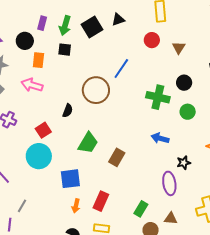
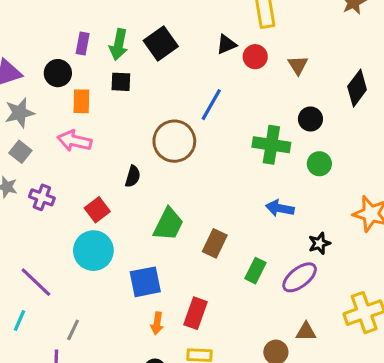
black triangle: (118, 19) -> (226, 44), moved
purple ellipse: (169, 183) -> (300, 277), turned 65
green rectangle: (141, 209) -> (255, 271), moved

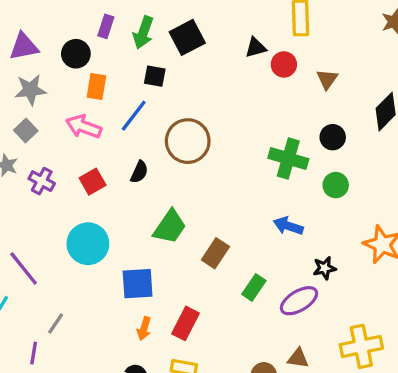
black square: (121, 82) -> (155, 76), moved
blue line: (211, 105) -> (134, 116), moved
red square: (97, 210) -> (93, 182), moved

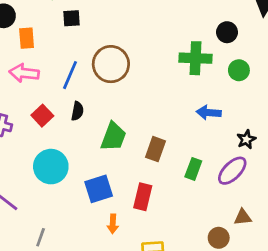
blue line: (134, 116) -> (70, 75), moved
black semicircle: (139, 172) -> (77, 111), moved
red rectangle: (186, 323) -> (143, 197), moved

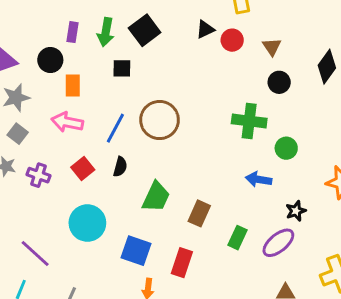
black circle: (227, 32) -> (279, 82), moved
green circle: (239, 70) -> (286, 148), moved
blue square: (99, 189) -> (136, 251), turned 32

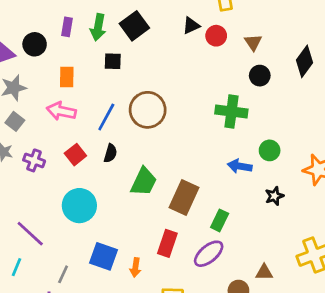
black circle: (50, 60) -> (35, 44), moved
green circle: (286, 148) -> (270, 150), moved
brown rectangle: (199, 213) -> (184, 198), size x1.4
purple ellipse: (278, 243) -> (209, 254), moved
blue square: (136, 251) -> (104, 256), moved

